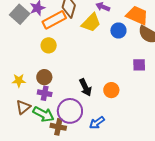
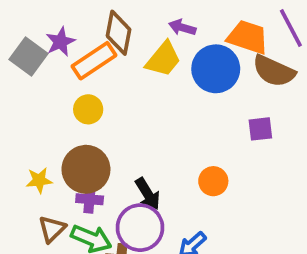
blue circle: (118, 31) -> (216, 69), size x1.6
brown circle: (44, 77) -> (86, 169), size x1.6
black arrow: (85, 87) -> (148, 194), moved

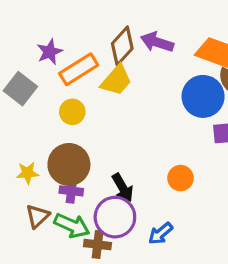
purple arrow: (182, 27) -> (157, 42), size x1.4
brown diamond: (119, 33) -> (122, 46), moved, turned 30
gray square: (29, 57) -> (20, 89), moved
yellow trapezoid: (163, 59) -> (116, 80), moved
blue circle: (216, 69) -> (203, 96), moved

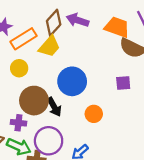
blue circle: (203, 96) -> (72, 81), moved
brown circle: (69, 164) -> (34, 101), moved
black arrow: (123, 188) -> (54, 107), moved

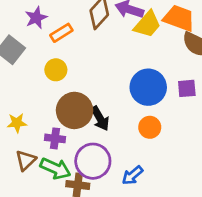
orange rectangle: (24, 39) -> (61, 33), size x0.7
yellow trapezoid: (49, 46) -> (147, 24), moved
blue circle: (72, 81) -> (148, 87), moved

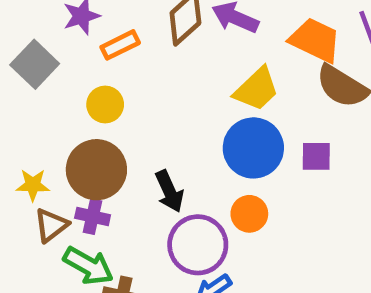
yellow trapezoid: (147, 24) -> (256, 89), moved
brown circle: (75, 110) -> (96, 170), moved
brown triangle: (26, 160) -> (51, 225), moved
purple circle: (93, 161) -> (198, 245), moved

